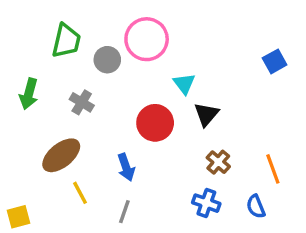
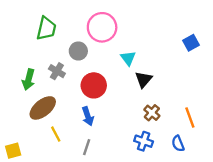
gray circle: (107, 60) -> (78, 51), moved
green arrow: (29, 94) -> (28, 79), moved
red circle: (155, 123) -> (94, 85), moved

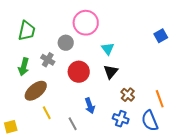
green trapezoid: (46, 28) -> (27, 31), moved
black triangle: (144, 79) -> (111, 72), moved
blue arrow: (88, 116) -> (90, 106), moved
blue semicircle: (178, 144) -> (150, 121), size x1.5
gray line: (87, 147) -> (73, 124), turned -48

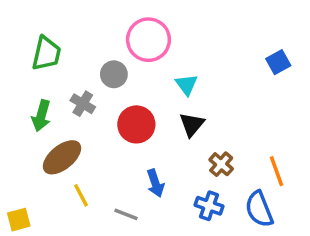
gray line: (73, 124) -> (126, 214), turned -40

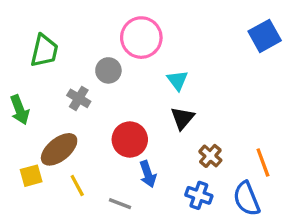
blue square: (278, 62) -> (265, 36), moved, size x1.4
green arrow: (41, 116) -> (20, 110), moved, turned -36
red circle: (136, 124) -> (130, 139), moved
yellow square: (19, 220) -> (31, 176), moved

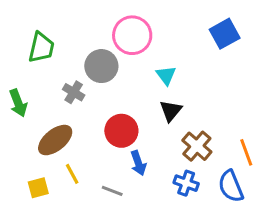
blue square: (265, 36) -> (225, 34), moved
gray circle: (108, 70) -> (101, 66), size x1.4
brown cross: (210, 156) -> (197, 146), size x1.4
yellow square: (31, 176) -> (38, 188), moved

